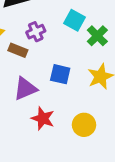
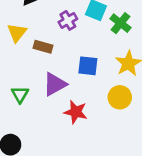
purple cross: (36, 32) -> (68, 20), moved
yellow circle: (84, 125) -> (120, 97), moved

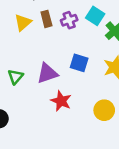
brown rectangle: (43, 47) -> (46, 19), moved, turned 49
yellow circle: (120, 97) -> (104, 110), moved

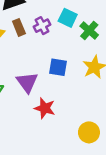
purple triangle: (47, 73) -> (27, 82), turned -40
yellow circle: (104, 110) -> (89, 132), moved

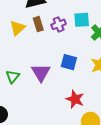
cyan square: (68, 18) -> (82, 20), turned -35
red star: (45, 108) -> (75, 99), moved

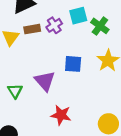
brown rectangle: (38, 24) -> (32, 29), turned -72
red star: (75, 99) -> (61, 115), moved

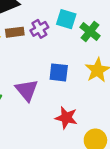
cyan square: (78, 16) -> (66, 19), turned 30
red star: (61, 115) -> (66, 118), moved

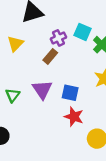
brown rectangle: (15, 32) -> (50, 56), moved, turned -48
blue square: (59, 72) -> (70, 93), moved

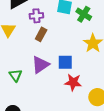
purple cross: (58, 38) -> (36, 16), moved, turned 32
purple triangle: (42, 90) -> (40, 65), turned 42

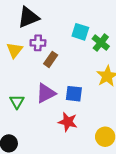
purple cross: (36, 16) -> (38, 43), moved
red star: (73, 82) -> (68, 122), moved

